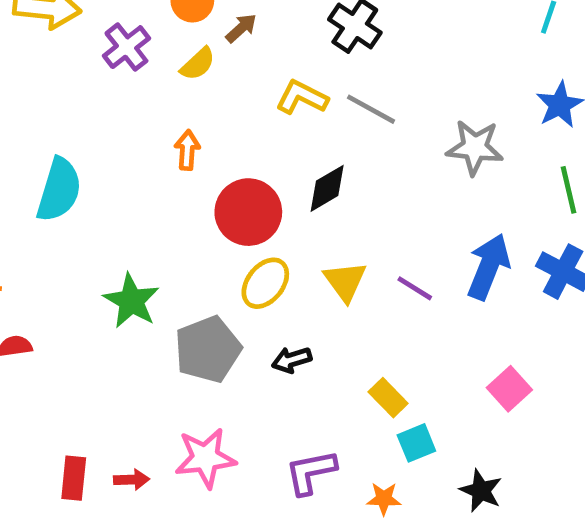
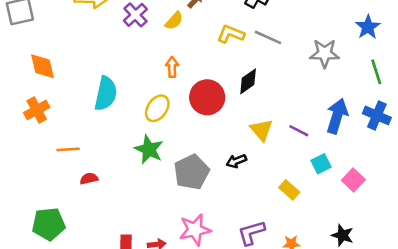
yellow ellipse: (265, 283) -> (157, 108), moved
black arrow: (292, 360) -> (236, 161), moved
cyan square: (416, 443) -> (321, 164), moved

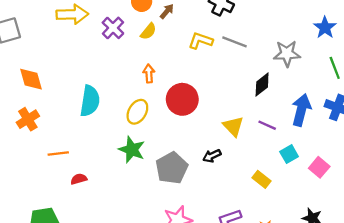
black diamond: (248, 81) -> (262, 85), moved

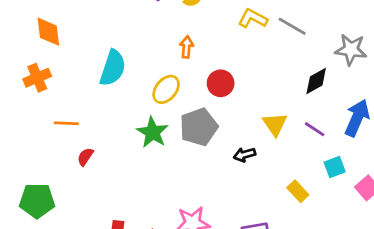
red circle: (182, 99) -> (221, 83), size x0.7
gray pentagon: (172, 168) -> (199, 127), moved
red semicircle: (79, 179) -> (85, 157), turned -49

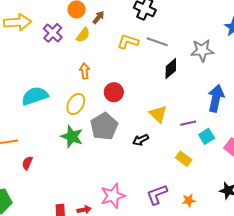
cyan semicircle: (113, 68) -> (35, 96), turned -116
black diamond: (316, 81) -> (171, 69), moved
purple line: (315, 129) -> (188, 123), moved, turned -35

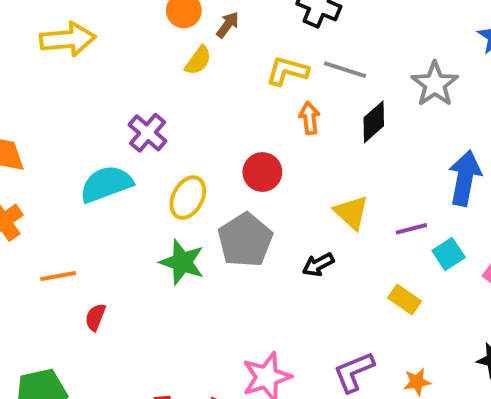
purple cross: (53, 33) -> (148, 133), moved
gray star: (202, 50) -> (435, 84), turned -30
orange arrow: (85, 71) -> (309, 118), moved

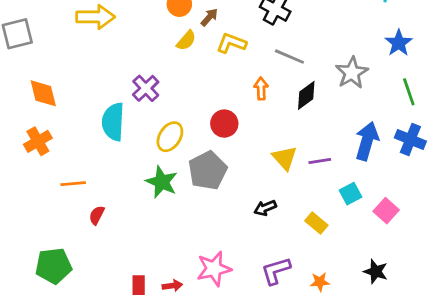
yellow L-shape: (287, 71) -> (231, 43), moved
cyan semicircle: (106, 184) -> (113, 122), turned -72
purple line: (411, 229) -> (320, 161), moved
black arrow: (318, 265) -> (265, 208), moved

